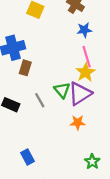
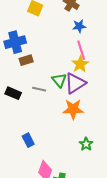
brown rectangle: (25, 68) -> (26, 60), turned 56
gray line: (40, 100) -> (39, 89), turned -48
orange star: (78, 123) -> (73, 109), size x1.5

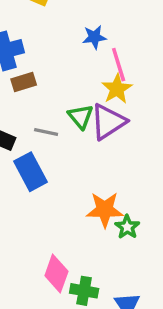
blue star: (79, 26) -> (94, 37), moved
orange star: (73, 109) -> (105, 210), moved
blue rectangle: (28, 140) -> (31, 172), moved, size x1.5

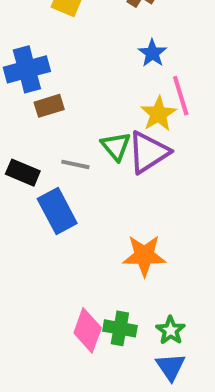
blue star: (94, 37) -> (152, 53), moved, turned -30
pink line: (119, 65) -> (181, 96), moved
green star: (127, 227) -> (171, 330), moved
green cross: (84, 291) -> (120, 328), moved

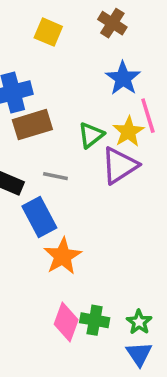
blue star: (152, 53) -> (123, 78), size x1.4
brown rectangle: (49, 106) -> (32, 125), size x1.5
green triangle: (116, 146) -> (91, 135), moved, turned 32
orange star: (144, 256) -> (63, 256), moved, turned -30

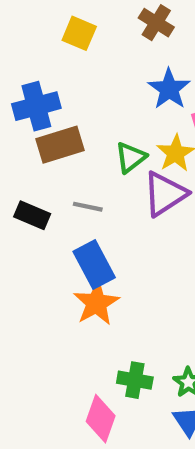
blue rectangle: (39, 217) -> (94, 265), moved
pink diamond: (66, 322) -> (101, 419), moved

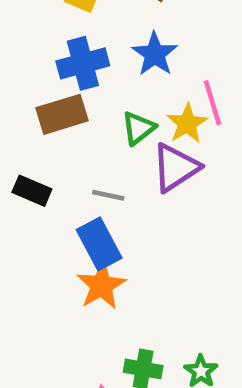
blue star: (169, 89) -> (155, 54), moved
blue cross: (36, 106) -> (83, 63), moved
gray line: (88, 207) -> (108, 195), moved

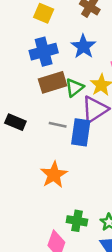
brown rectangle: (62, 114) -> (53, 82), moved
blue rectangle: (99, 244) -> (81, 132), moved, turned 36

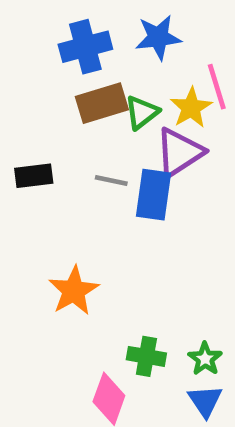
blue star: (83, 47) -> (158, 37), turned 30
black rectangle: (15, 122) -> (34, 176), turned -30
orange star: (54, 175) -> (74, 291), moved

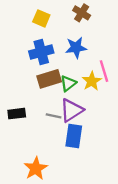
purple triangle: (179, 152) -> (72, 110), moved
blue rectangle: (153, 195) -> (74, 136), moved

